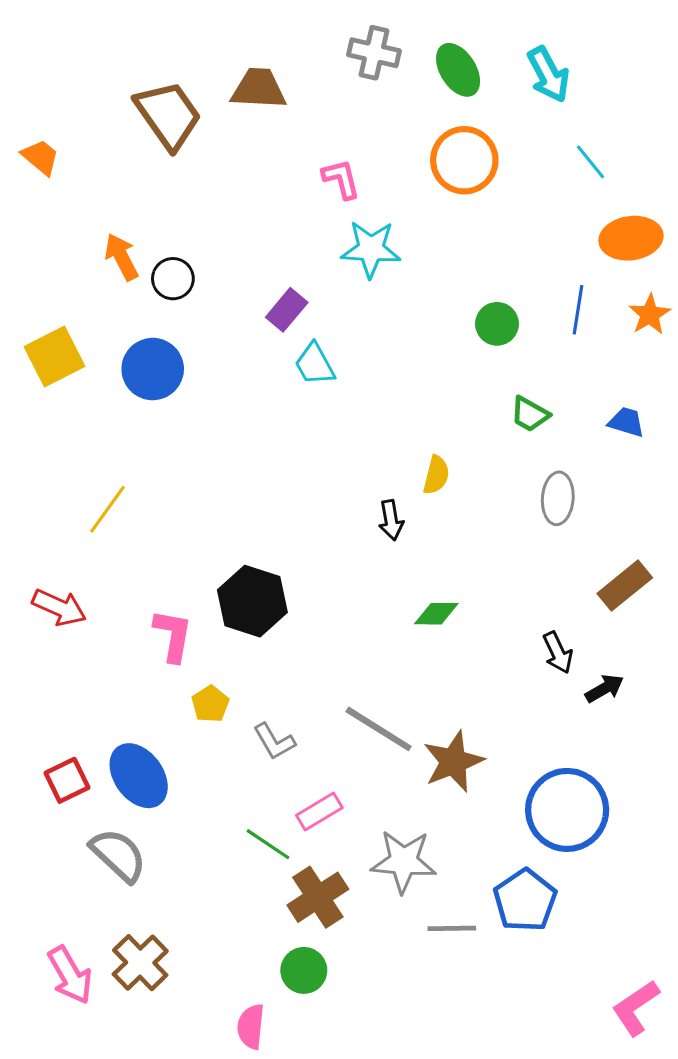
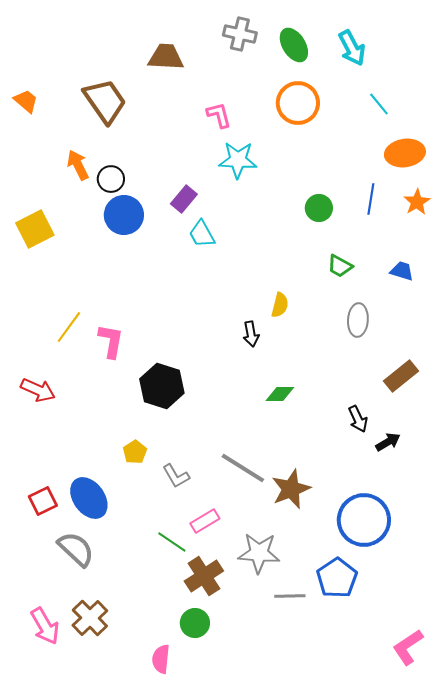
brown trapezoid: (168, 115) -> (105, 101), moved
blue circle: (153, 369) -> (124, 215), moved
pink L-shape: (173, 635) -> (111, 341), moved

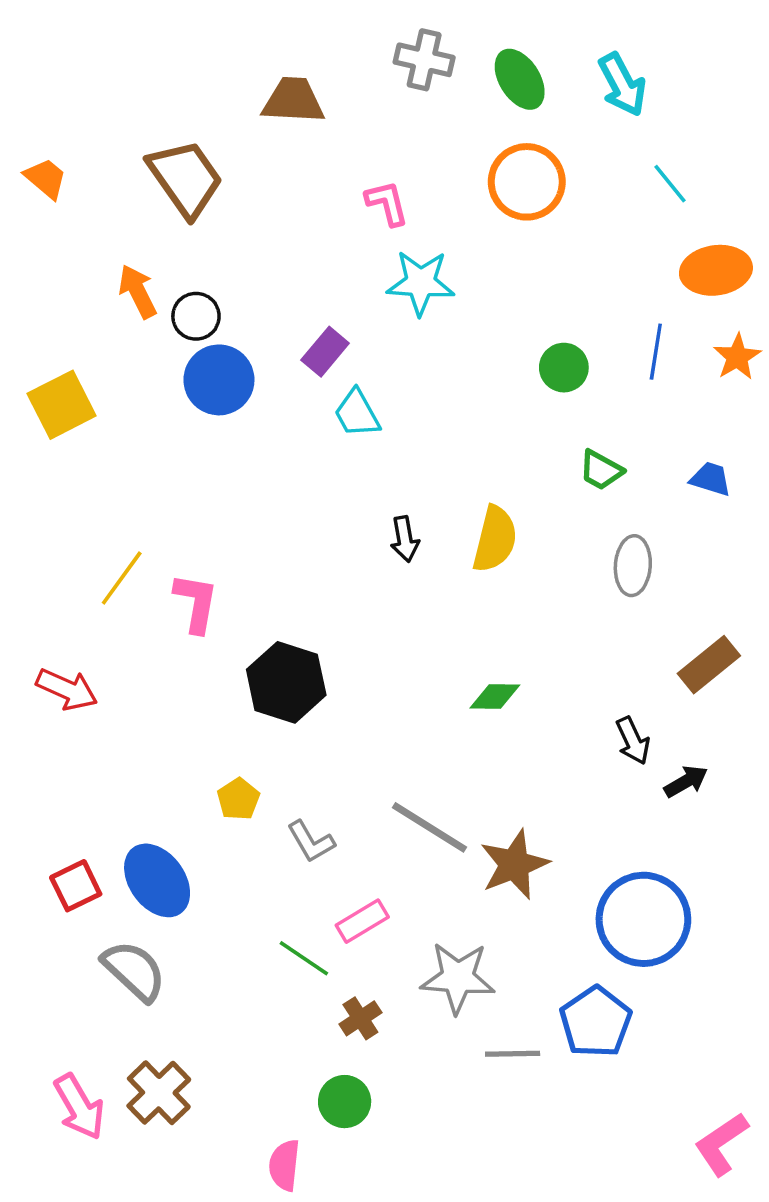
yellow semicircle: (280, 305) -> (495, 539), size x1.5
black arrow: (251, 334) -> (405, 539), moved
brown cross: (204, 576) -> (360, 1018), size x0.6

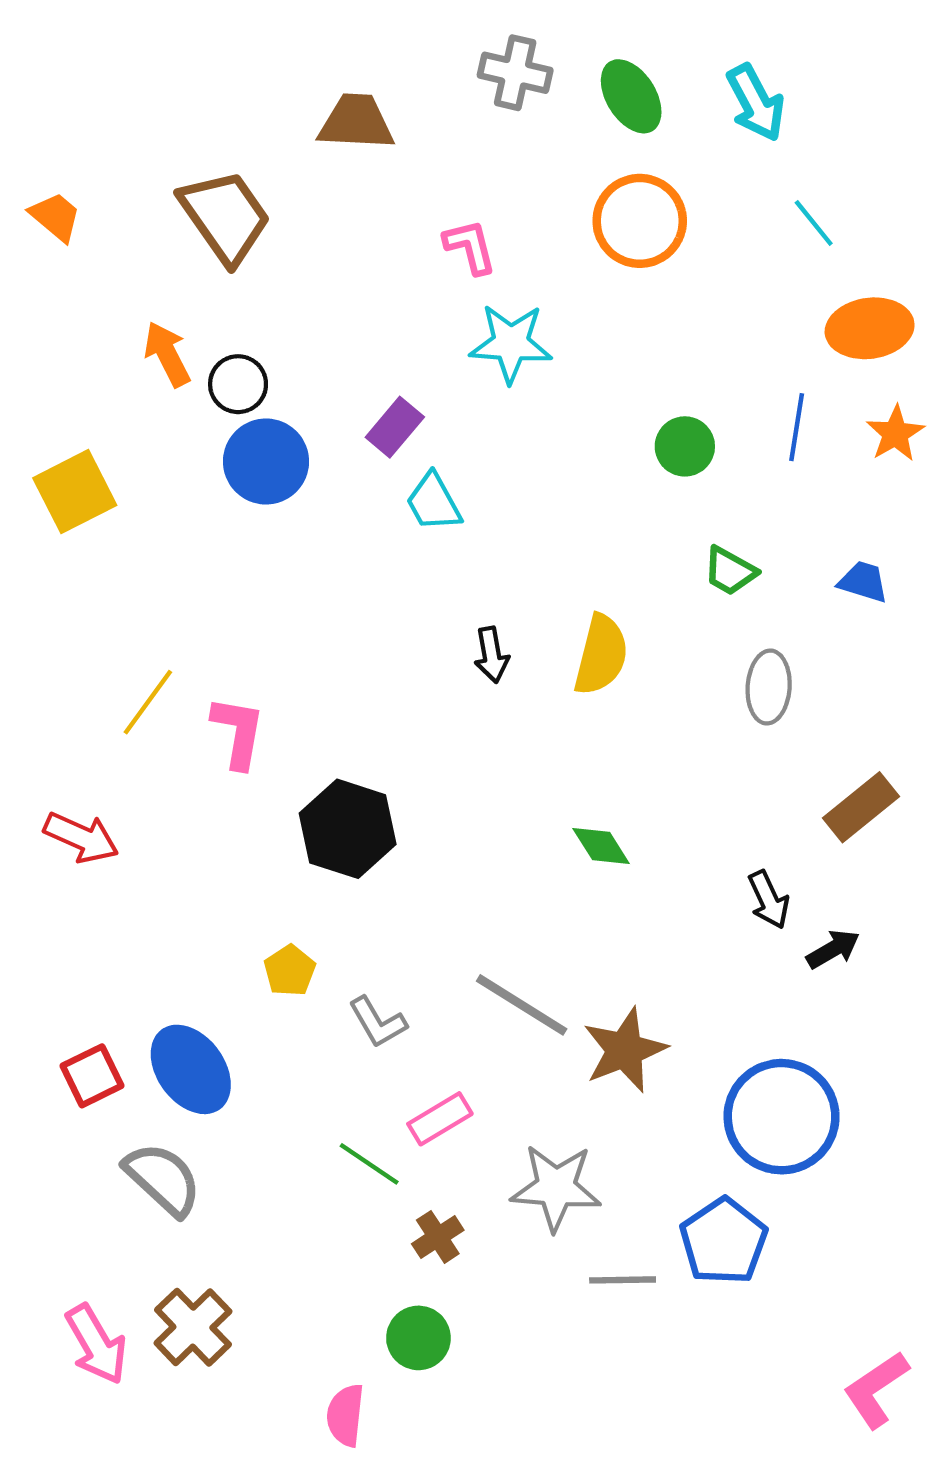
green diamond: (495, 697) -> (601, 846), turned 57

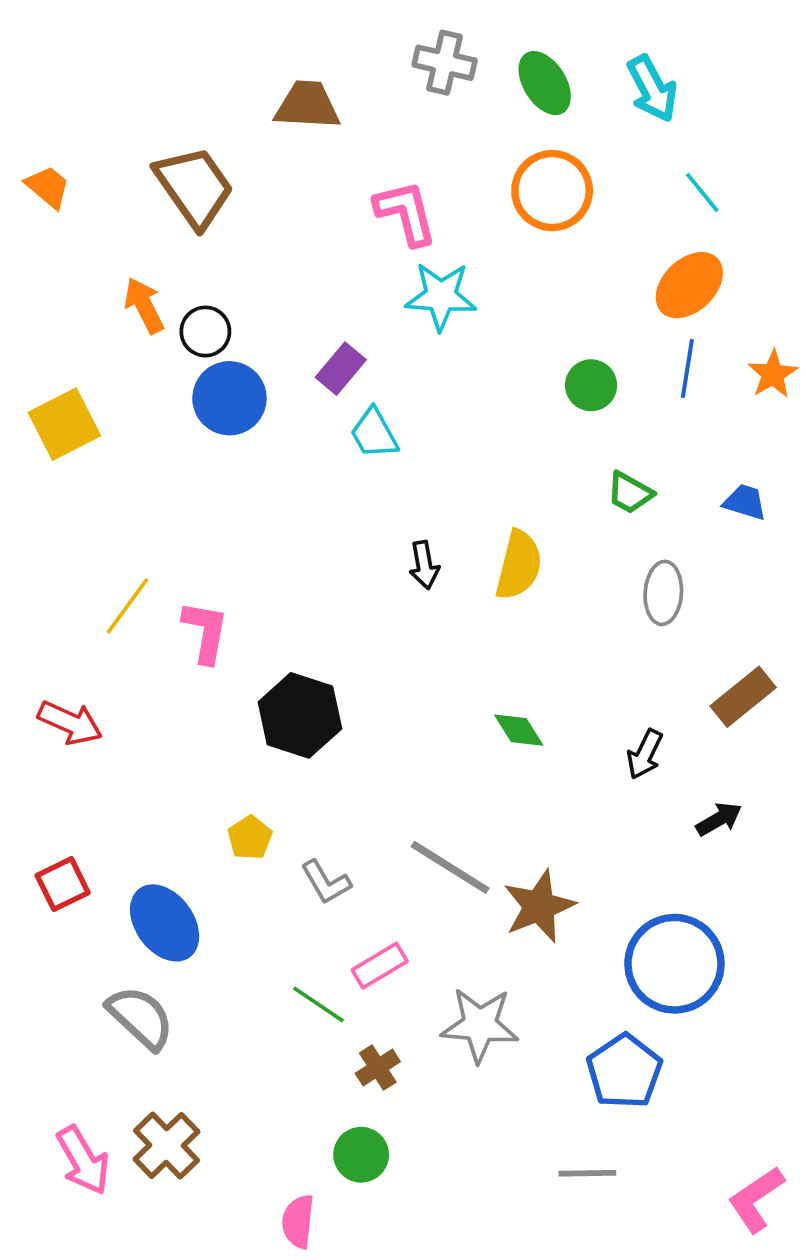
pink L-shape: (470, 247) -> (406, 213), size x1.4
orange ellipse: (870, 328) -> (689, 285), moved, turned -36
black arrow: (769, 900) -> (645, 754), moved, turned 51
red square: (92, 1076) -> (63, 884), moved
gray line: (623, 1280) -> (587, 1173), moved

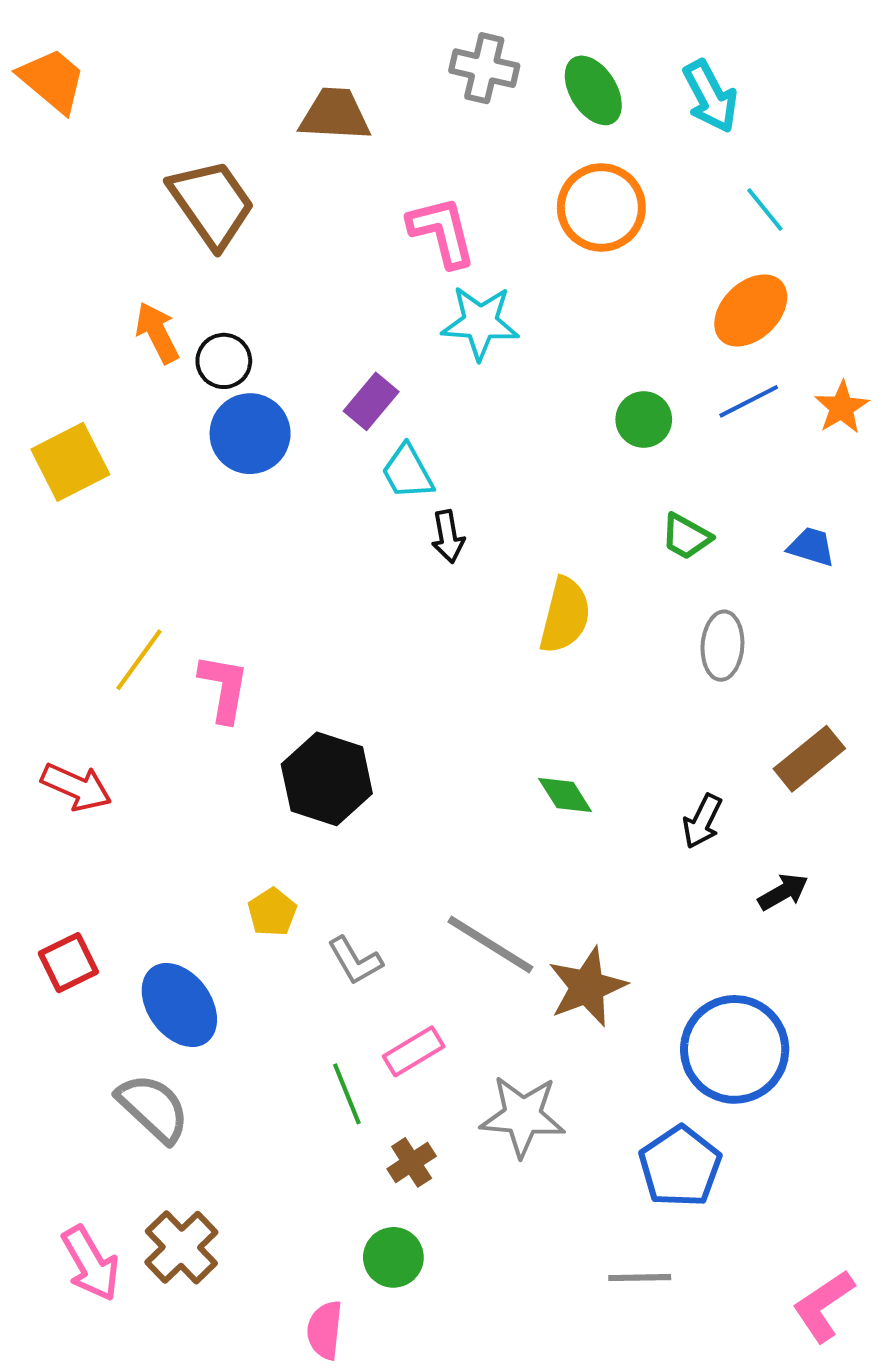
orange trapezoid: (48, 187) -> (52, 80), moved, size x1.4
blue line: (687, 369) -> (749, 401), turned 54
black arrow: (424, 565) -> (448, 537), moved
green line: (318, 1005) -> (347, 1094), turned 34

